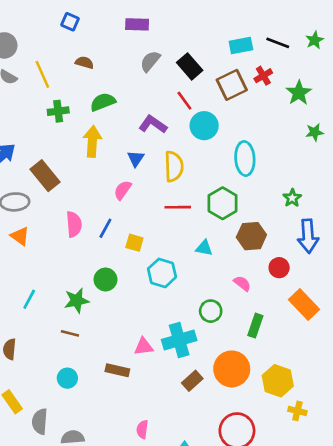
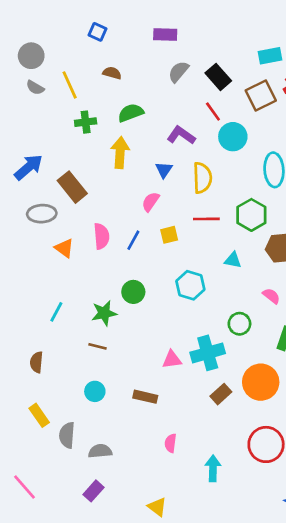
orange triangle: (20, 236) -> (64, 248), moved
yellow square: (134, 243) -> (169, 235), moved, turned -30
brown rectangle: (117, 370) -> (145, 397), moved

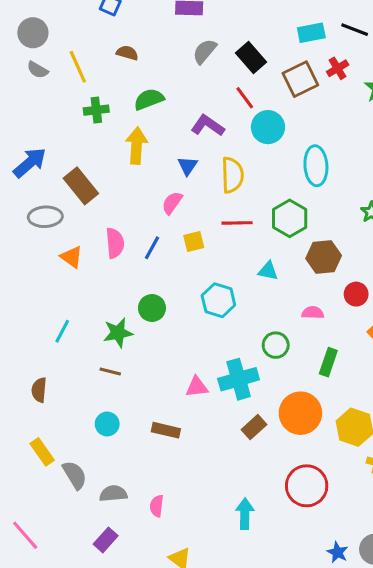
pink semicircle: (271, 296) -> (313, 313), turned -36
gray semicircle: (67, 435) -> (75, 475), turned 145
pink semicircle: (170, 443) -> (157, 506), moved

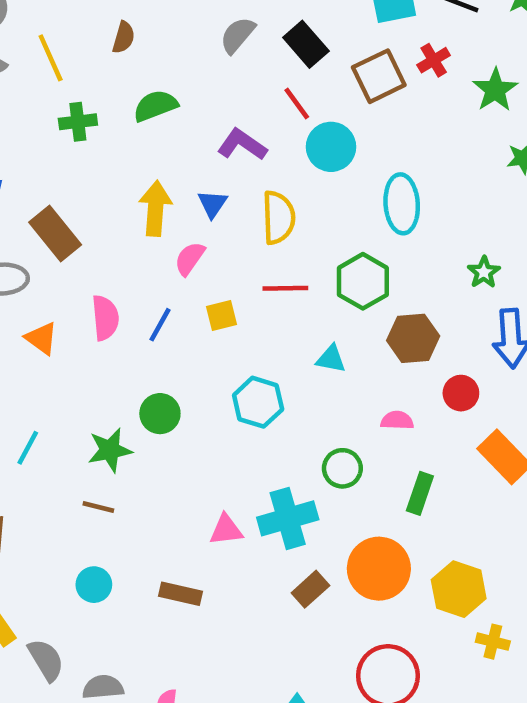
brown semicircle: (127, 53) -> (124, 37), turned 90
yellow arrow: (137, 146) -> (155, 208), moved

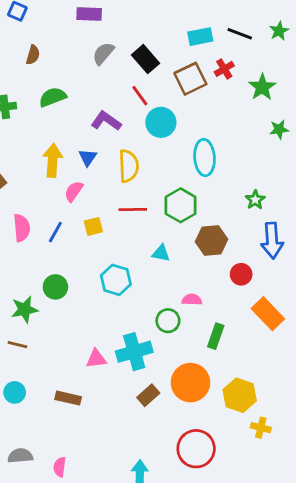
pink semicircle: (397, 420) -> (192, 300), moved

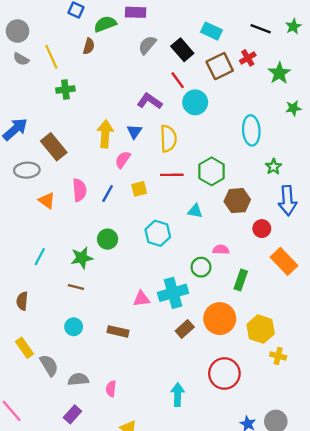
cyan rectangle: (200, 37) -> (212, 31), moved, turned 36
green semicircle: (53, 97) -> (105, 24), moved
cyan ellipse: (205, 158) -> (251, 130), moved

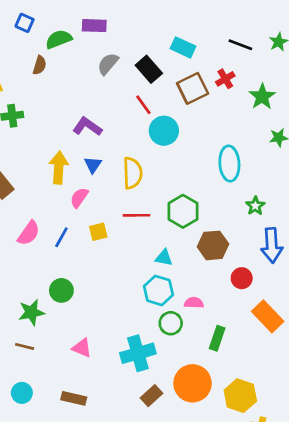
purple L-shape: (150, 101) -> (87, 127), moved
pink semicircle: (79, 190) -> (29, 233), turned 40
cyan hexagon: (158, 233) -> (158, 290), moved
pink triangle: (141, 299) -> (82, 348), moved, turned 30

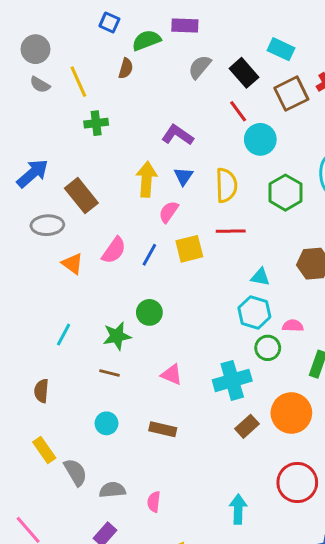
green hexagon: (183, 211) -> (285, 193), moved
yellow square: (98, 232) -> (189, 249), size x1.4

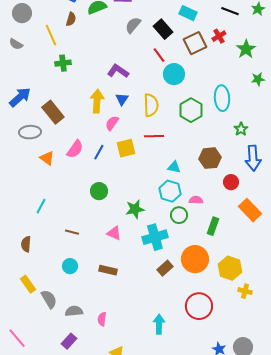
brown semicircle: (126, 68) -> (71, 19), moved
gray semicircle: (40, 85) -> (16, 44), moved
green star: (117, 336) -> (135, 209), moved

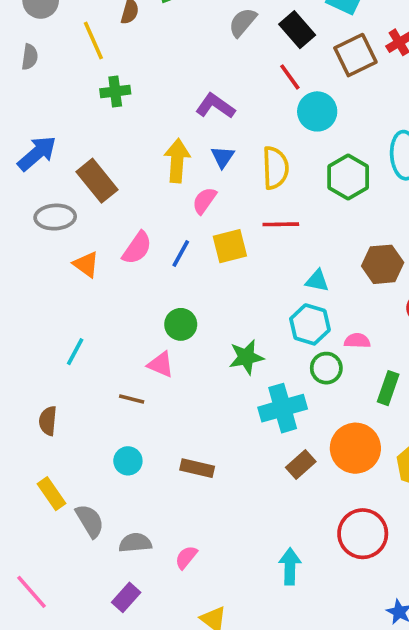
gray semicircle: (16, 44) -> (30, 57), turned -112
pink triangle: (114, 233) -> (161, 364), moved
pink semicircle: (102, 319) -> (186, 557), turned 32

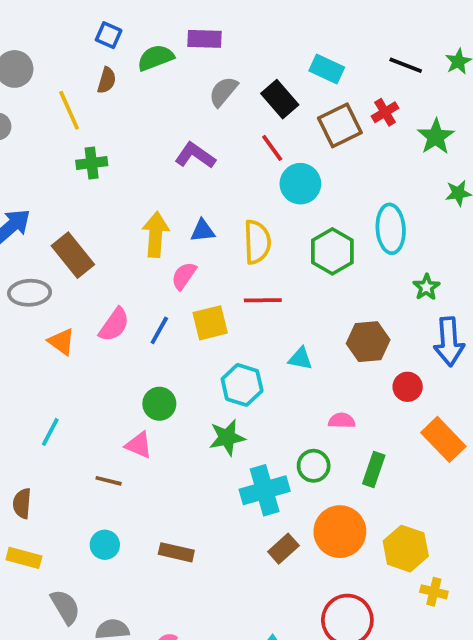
purple L-shape: (215, 106) -> (195, 155), moved
blue triangle: (223, 157) -> (203, 231), turned 50
cyan hexagon: (310, 324) -> (242, 385), moved
green circle: (326, 368) -> (314, 466), moved
yellow rectangle: (52, 494) -> (24, 558), moved, turned -40

